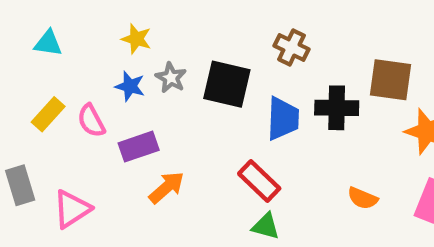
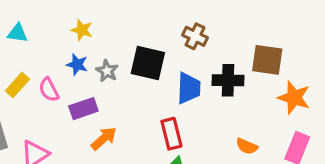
gray star: (171, 78) -> (107, 71), moved
red rectangle: (259, 181) -> (171, 134), turned 32

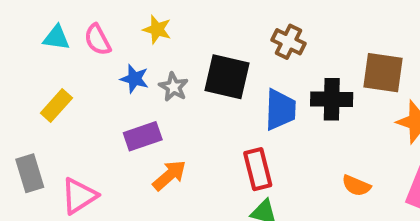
yellow star: (82, 30) -> (157, 29), moved
pink semicircle: (49, 90) -> (98, 40), moved

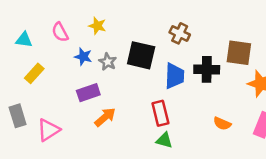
cyan triangle: (56, 38) -> (24, 40), moved

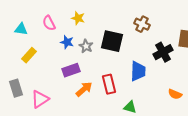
black cross: (207, 69) -> (163, 52), turned -30
blue trapezoid: (175, 76) -> (138, 71), moved
red rectangle: (160, 113) -> (109, 84), moved

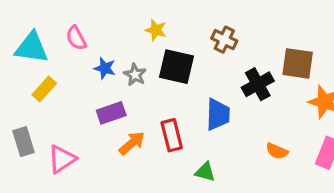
yellow star: (78, 18) -> (156, 30), moved
cyan triangle: (21, 29) -> (32, 48), size x1.6

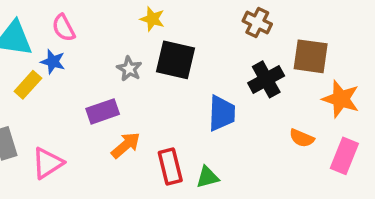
brown cross: (224, 40) -> (257, 23), moved
blue star: (105, 68) -> (53, 62), moved
red rectangle: (172, 135) -> (170, 167), moved
orange semicircle: (277, 151) -> (302, 138), moved
green triangle: (205, 172) -> (207, 177), turned -30

